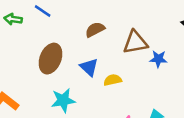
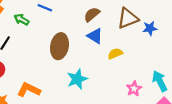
green arrow: (13, 19) -> (21, 20), turned 32
blue triangle: (89, 67) -> (95, 36), moved

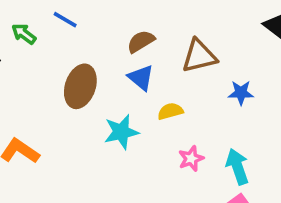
blue star: (150, 28) -> (241, 93), moved
cyan star: (77, 79) -> (121, 132), moved
pink star: (134, 89) -> (191, 159), moved

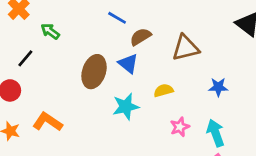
blue line: (65, 20) -> (117, 18), moved
blue triangle: (141, 78) -> (128, 64), moved
blue star: (241, 93) -> (218, 87), moved

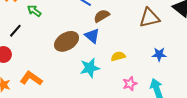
brown triangle: (186, 48) -> (149, 18), moved
brown ellipse: (94, 72) -> (67, 41), turned 40

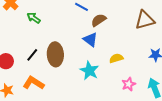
black line: (15, 31) -> (32, 55), moved
brown ellipse: (67, 41) -> (55, 54), moved, turned -60
cyan star: (90, 68) -> (89, 71), turned -30

